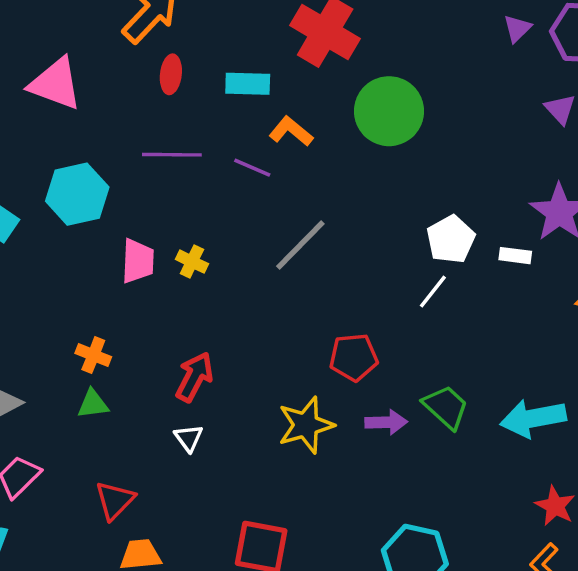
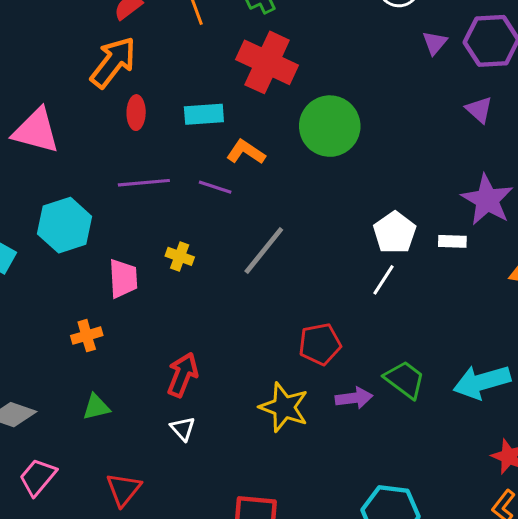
yellow cross: (192, 262) -> (180, 256), moved
orange cross: (93, 355) -> (87, 336), moved, turned -32
yellow star: (306, 425) -> (284, 407), turned -30

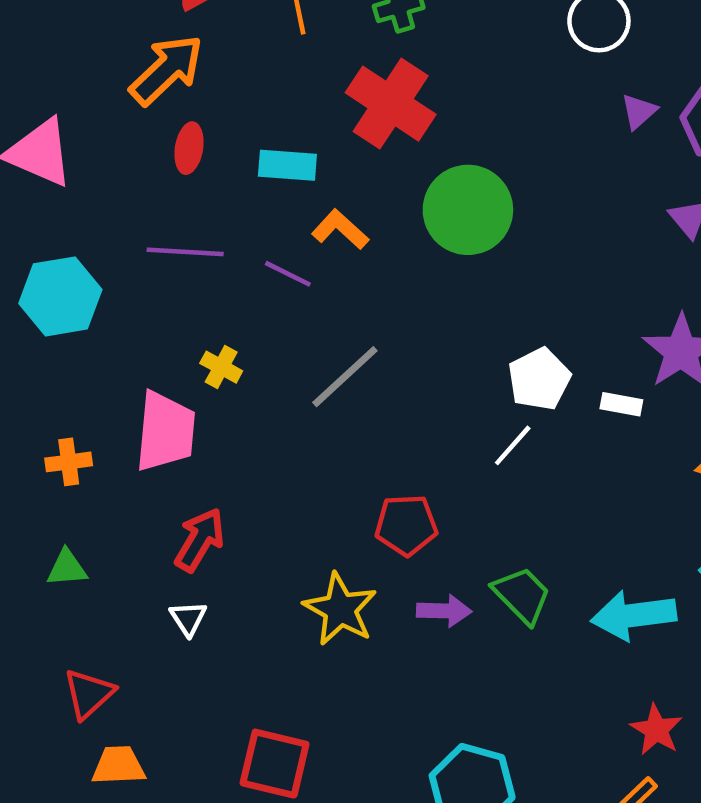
pink trapezoid: (123, 278) -> (165, 432), moved, size x1.4

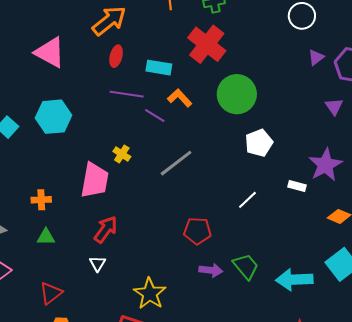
purple line: (185, 252) -> (127, 94), moved
white pentagon: (539, 379) -> (259, 143), moved
orange cross: (69, 462) -> (41, 200), moved
yellow star: (340, 609) -> (150, 294), moved

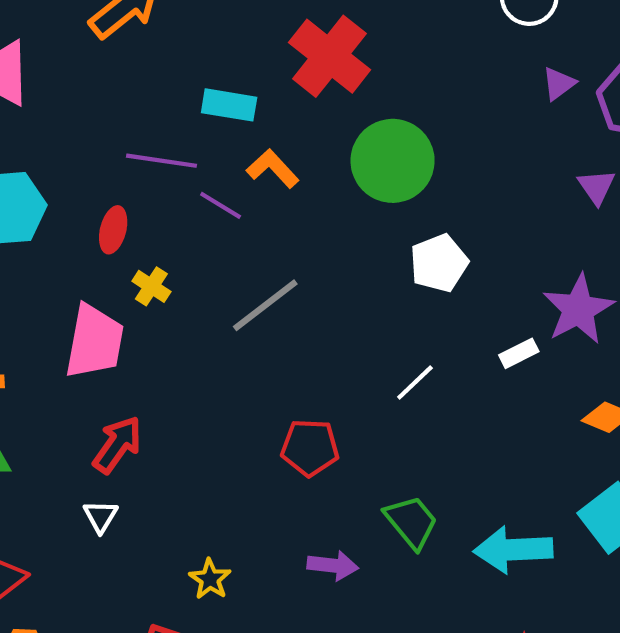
red ellipse: (116, 56) -> (113, 230), moved
white rectangle: (297, 186) -> (519, 353), turned -42
purple arrow: (211, 270) -> (333, 565), moved
yellow star: (150, 294) -> (210, 579), size x0.6

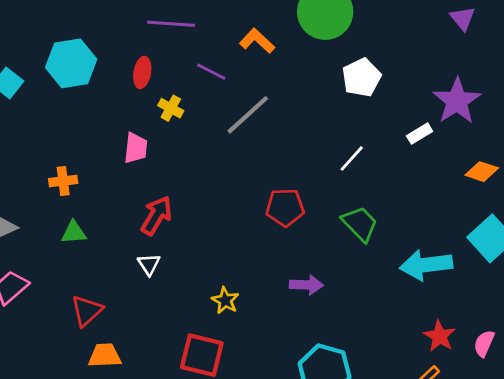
orange L-shape: (273, 169) -> (257, 41), moved
purple line: (221, 205) -> (211, 72), moved
pink trapezoid: (94, 342) -> (136, 148), size x0.6
green trapezoid: (411, 522) -> (360, 224), moved

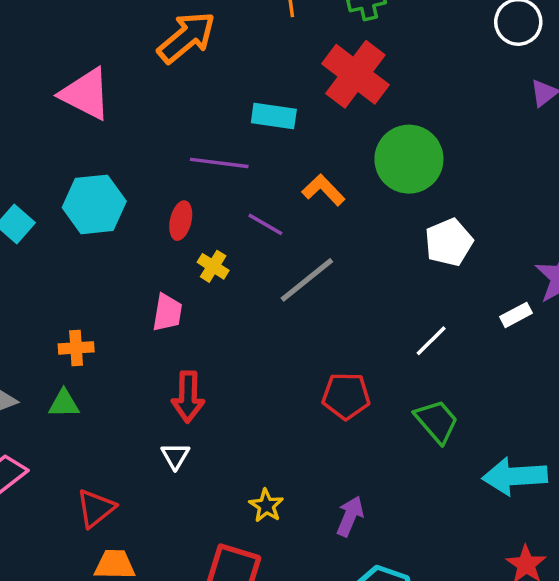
red arrow: (156, 216) -> (188, 397), turned 147
green triangle: (74, 232) -> (64, 404), moved
purple arrow: (306, 285) -> (350, 516), moved, turned -72

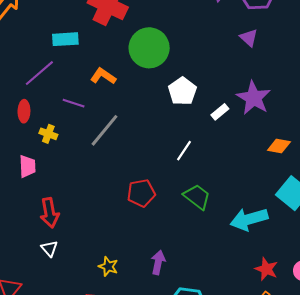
purple line: (219, 163) -> (39, 73), turned -36
white rectangle: (516, 315) -> (220, 112), moved

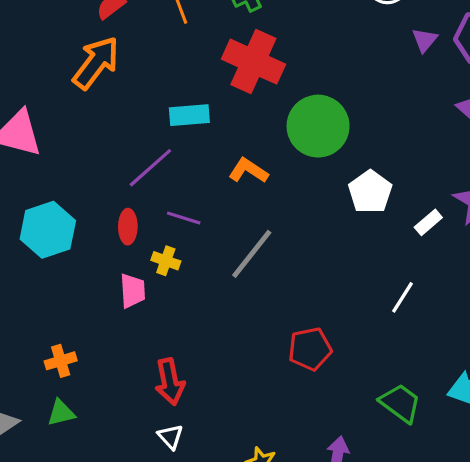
purple line: (74, 103) -> (184, 218), moved
white line: (184, 151) -> (403, 297), moved
pink trapezoid: (27, 166) -> (133, 291), moved
green trapezoid: (197, 197) -> (400, 403), moved

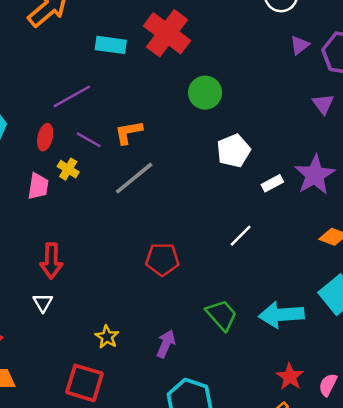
cyan rectangle: (189, 115) -> (111, 45), moved
green circle: (318, 126) -> (205, 93), size x0.7
orange L-shape: (248, 171) -> (129, 132), moved, turned -56

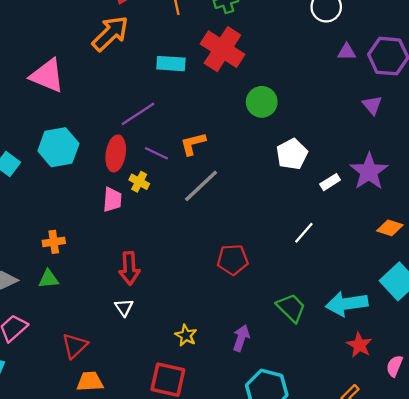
purple triangle: (300, 45) -> (347, 52), turned 42
red ellipse: (45, 137) -> (116, 153), size x1.4
red star: (290, 377) -> (359, 345), moved

